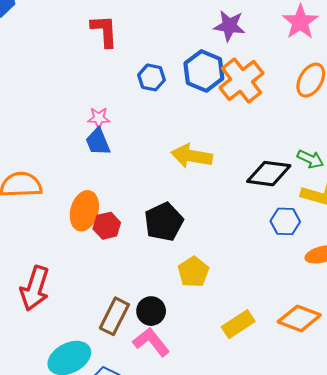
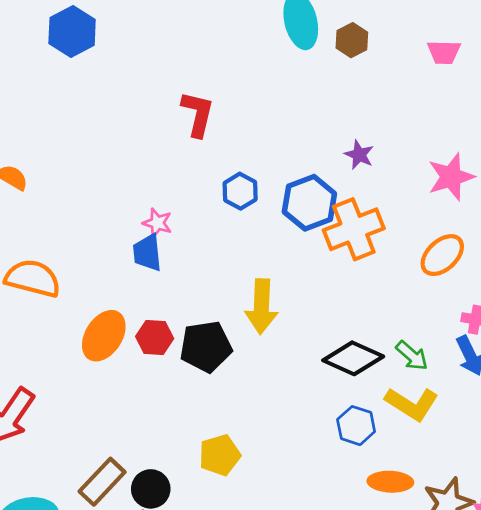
purple star: (229, 26) -> (359, 155), size x0.7
yellow arrow: (192, 156) -> (261, 306), turned -114
black pentagon: (164, 222) -> (206, 347), moved
red hexagon: (107, 226) -> (155, 338), moved

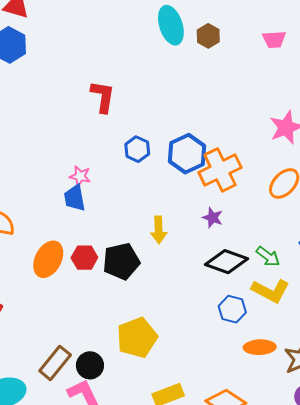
purple star: (359, 155) -> (213, 218), moved
yellow arrow: (261, 306) -> (159, 230), size x0.7
yellow pentagon: (220, 455) -> (137, 338), size x1.4

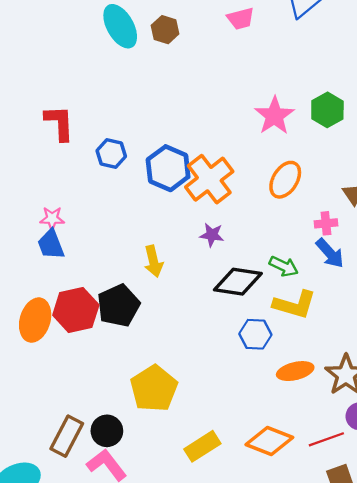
blue hexagon: (137, 149) -> (111, 154), moved
red hexagon: (84, 258) -> (76, 310), size x1.5

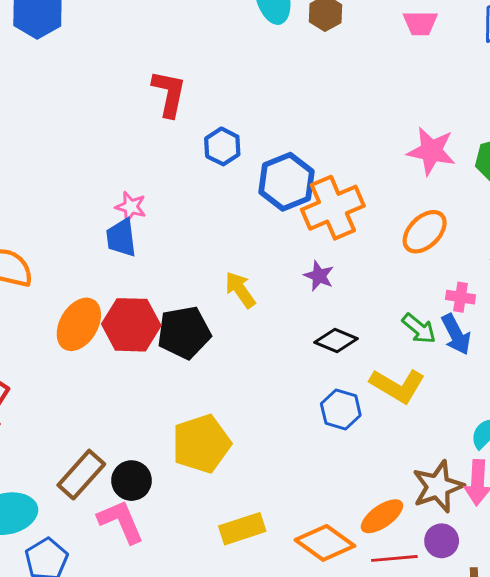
pink star: (274, 116) -> (431, 151), turned 30
yellow arrow: (153, 261) -> (240, 290), turned 144
green arrow: (284, 266) -> (419, 329), moved
black diamond: (238, 282) -> (336, 340), size x0.7
orange ellipse: (295, 371) -> (382, 516), moved, turned -36

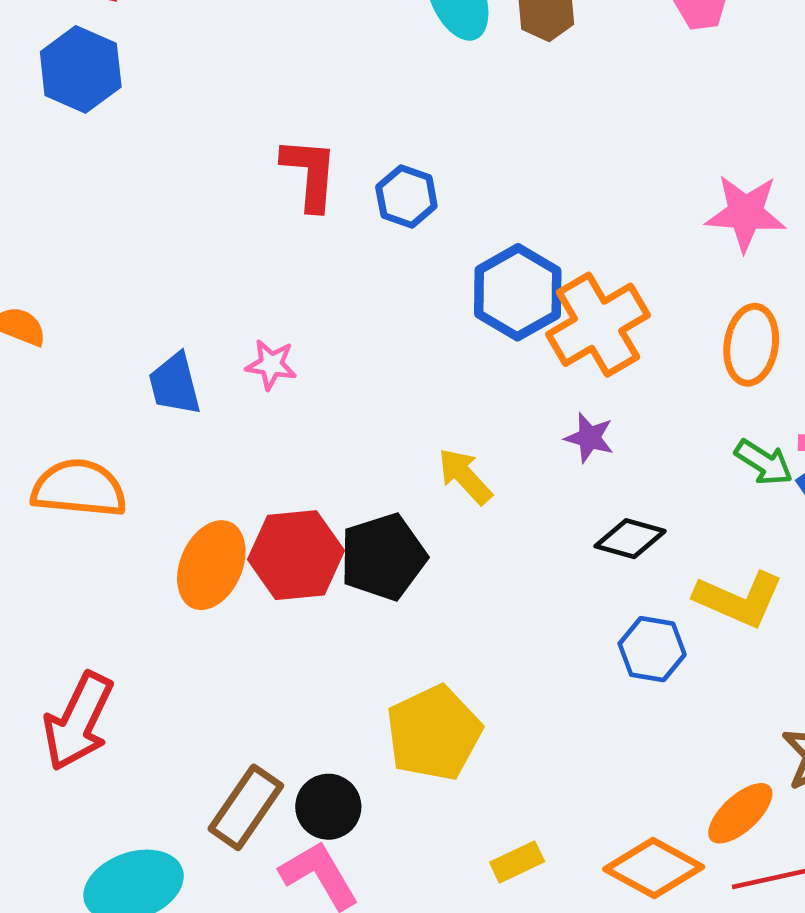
blue hexagon: (222, 146) -> (406, 197), moved
orange ellipse: (425, 232) -> (751, 345), turned -30
blue trapezoid: (121, 238) -> (175, 384), moved
green arrow: (419, 329) -> (764, 462), moved
yellow rectangle: (242, 529) -> (517, 862), size x0.7

